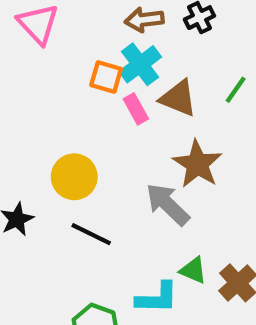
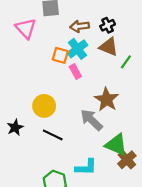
brown triangle: (178, 98) -> (109, 47), moved
green triangle: (193, 270) -> (116, 145), moved, size x1.6

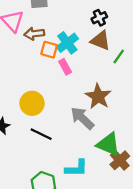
brown arrow: (80, 26) -> (34, 34), moved

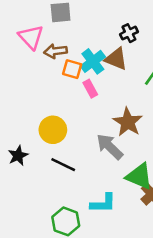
brown triangle: (100, 41) -> (116, 59), moved

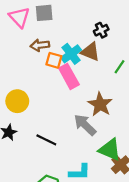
pink triangle: (31, 37) -> (19, 17), moved
pink rectangle: (90, 89) -> (69, 76), size x1.6
yellow circle: (53, 130) -> (17, 101), moved

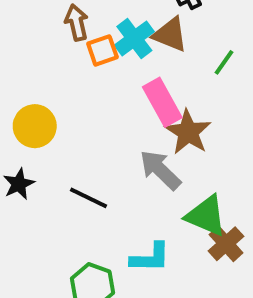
brown arrow: (40, 45) -> (77, 23), turned 84
orange square: (54, 60) -> (102, 50), turned -35
pink rectangle: (69, 76) -> (162, 102), moved

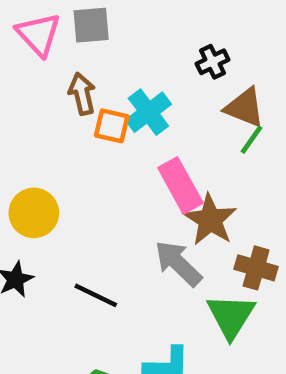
brown triangle: (170, 34) -> (245, 108), moved
orange square: (102, 50) -> (112, 126), turned 32
green triangle: (206, 216) -> (231, 316), turned 39
brown cross: (226, 244) -> (256, 268), moved, turned -32

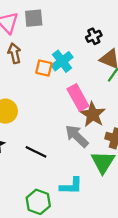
brown arrow: (82, 94) -> (14, 53), moved

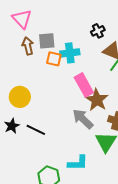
gray square: (34, 18) -> (47, 41), moved
cyan cross: (62, 61) -> (70, 53), turned 30
black line: (36, 152) -> (36, 130), moved

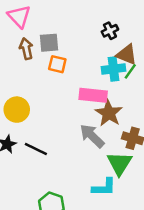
cyan cross: (70, 53) -> (114, 69), moved
pink rectangle: (84, 85) -> (93, 95), turned -55
cyan L-shape: (78, 163) -> (104, 187), moved

